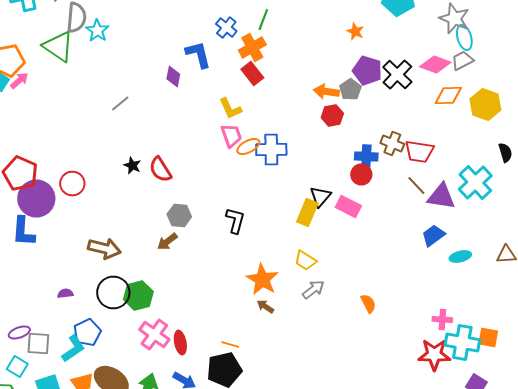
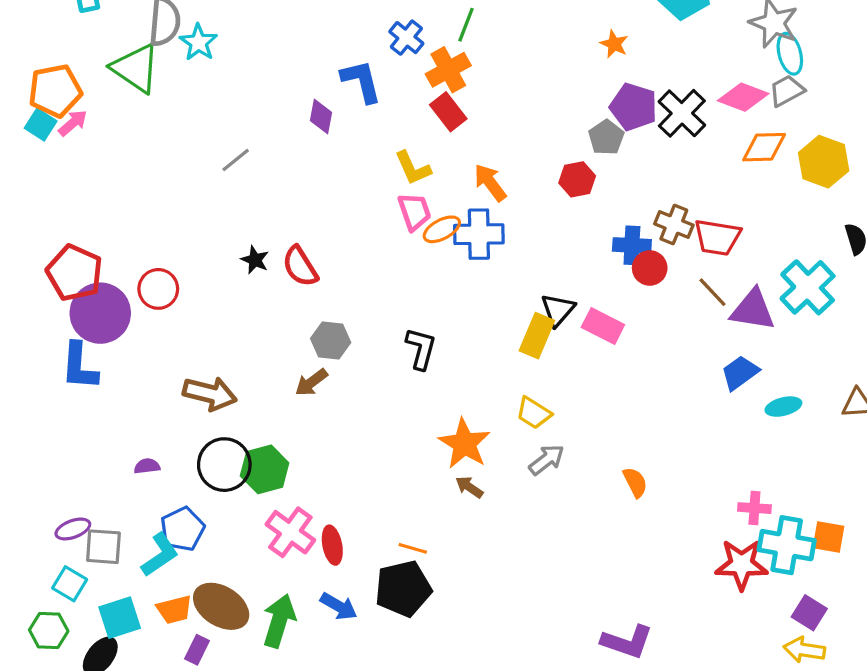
orange arrow: (326, 92) -> (490, 183), moved, turned 45
red circle: (361, 174) -> (650, 268), moved

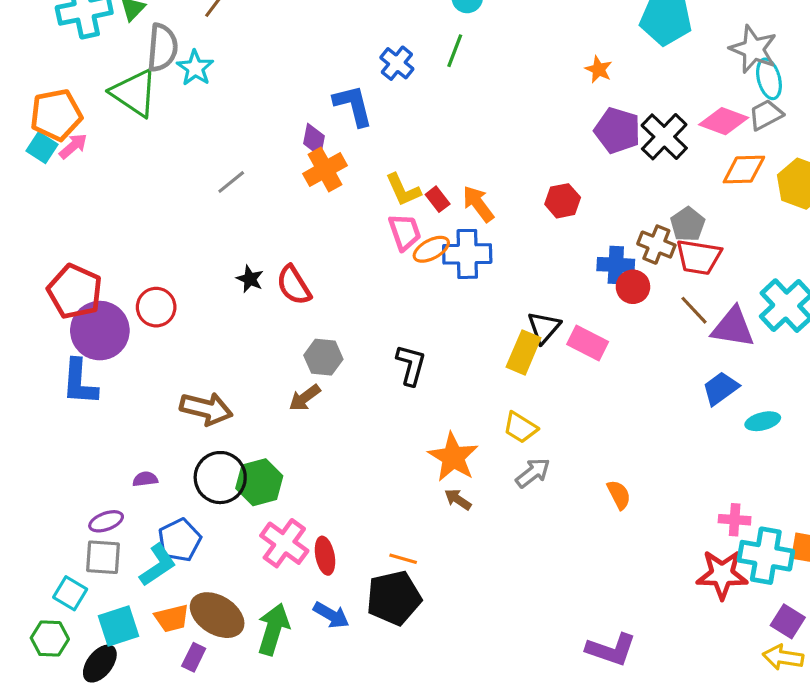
orange cross: (448, 70) -> (325, 170), moved
red rectangle: (448, 112) -> (438, 199), moved, size x0.7
gray pentagon: (606, 137) -> (688, 224), moved
purple ellipse: (73, 529) -> (106, 521), moved

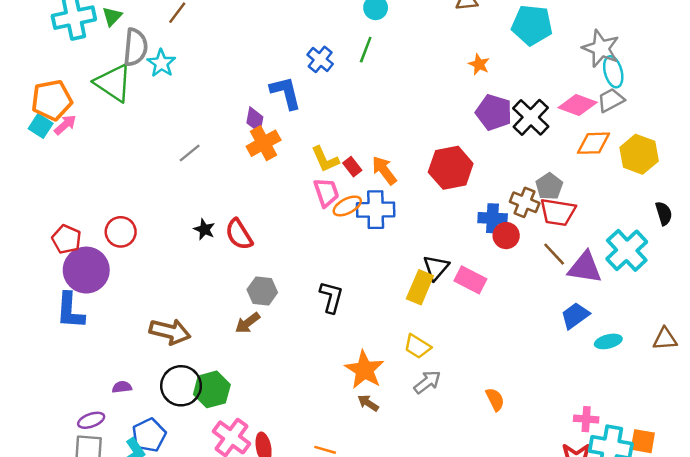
red hexagon: (563, 201) -> (451, 168), size x1.6
red pentagon: (75, 291) -> (66, 239), size x0.7
red circle: (156, 307) -> (121, 232), moved

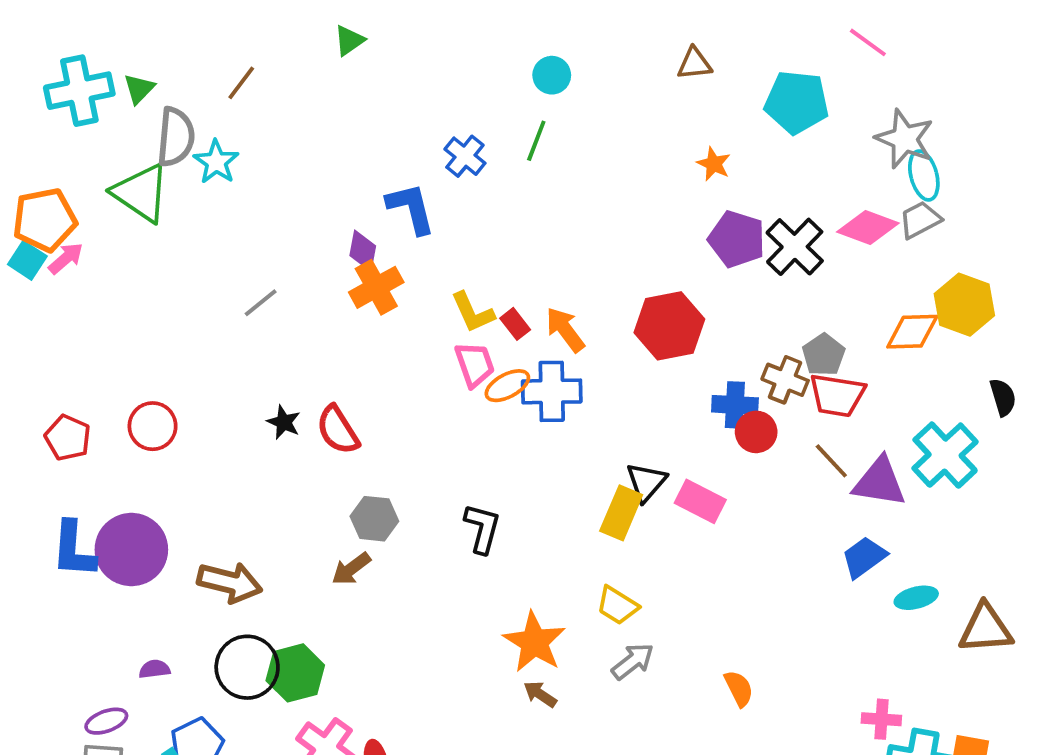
orange diamond: (594, 143) -> (912, 332), moved
purple circle: (86, 270) -> (131, 550), moved
brown triangle: (665, 339) -> (986, 629), moved, size x1.4

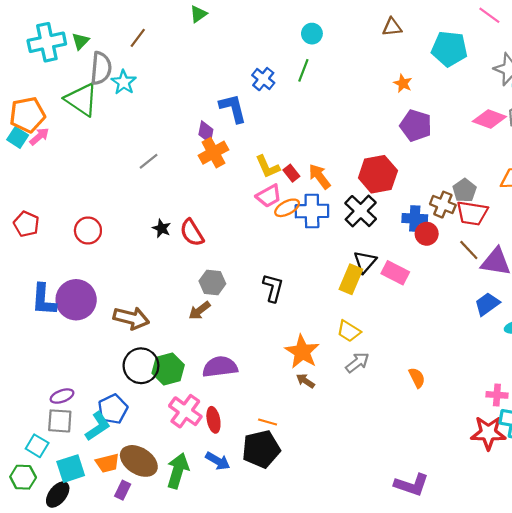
black cross: (795, 247) -> (361, 211), moved
pink trapezoid: (475, 364) -> (269, 196), turned 80
red pentagon: (68, 438) -> (26, 224), moved
purple semicircle: (155, 669) -> (220, 367), moved, size x2.0

